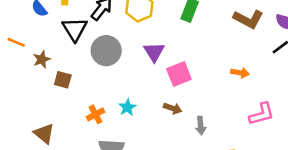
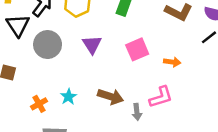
pink square: (179, 74) -> (137, 49), moved
brown arrow: (173, 108) -> (110, 97), size x1.5
pink L-shape: (262, 114) -> (161, 97), moved

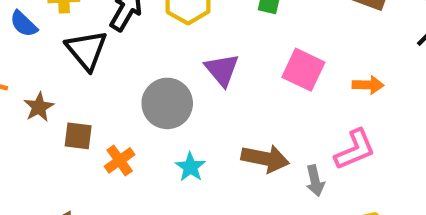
gray circle: (48, 45) -> (167, 103), moved
pink square: (137, 49) -> (303, 70), turned -35
orange cross: (39, 104) -> (120, 160), moved

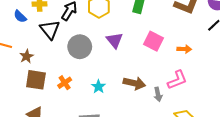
gray circle: (167, 103) -> (80, 47), moved
brown square: (78, 136) -> (36, 80), moved, size x1.5

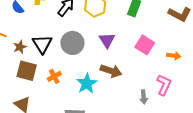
black triangle: (50, 30) -> (42, 44), moved
pink L-shape: (177, 80) -> (164, 85), turned -50
brown arrow: (134, 83) -> (111, 71), moved
cyan star: (98, 87) -> (87, 84), size x1.5

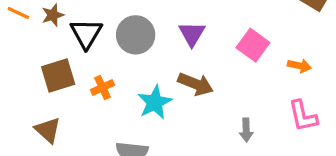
brown star: (20, 47) -> (53, 15), moved
brown square: (27, 71) -> (58, 75), turned -35
pink L-shape: (164, 85) -> (303, 116), moved, turned 140

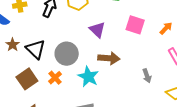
gray circle: (136, 35) -> (67, 54), moved
orange arrow: (299, 66) -> (166, 28), turned -40

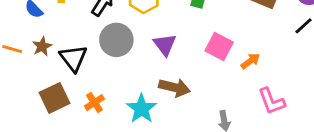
orange arrow: (166, 28) -> (250, 61), moved
gray circle: (67, 54) -> (116, 40), moved

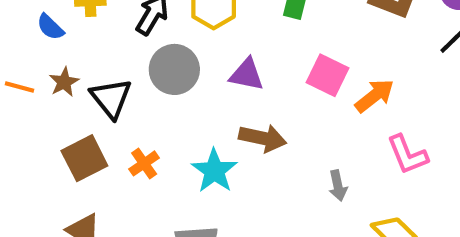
purple triangle: (165, 45) -> (247, 75), turned -40
orange arrow: (250, 61) -> (375, 96), size x1.4

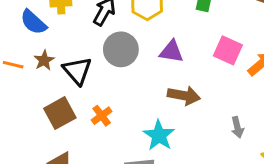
blue semicircle: (50, 27) -> (33, 22), size x1.4
cyan star: (214, 171) -> (159, 135), moved

